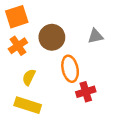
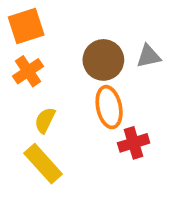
brown circle: (52, 37) -> (103, 60), moved
yellow rectangle: (28, 105) -> (43, 164), turned 30

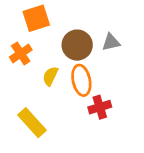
orange square: (26, 26) -> (36, 18), moved
yellow semicircle: (45, 120) -> (50, 76), moved

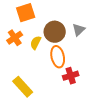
gray triangle: (111, 42) -> (79, 30), turned -32
yellow semicircle: (50, 76) -> (36, 43), moved

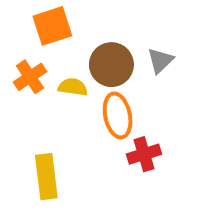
yellow semicircle: (36, 43) -> (73, 87), turned 72
yellow rectangle: (23, 87) -> (46, 177), turned 35

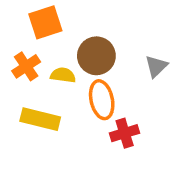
gray triangle: (160, 61) -> (156, 66), moved
yellow rectangle: (46, 177) -> (40, 119), moved, turned -69

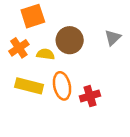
gray triangle: (156, 66) -> (113, 38), moved
orange ellipse: (102, 100) -> (62, 86), moved

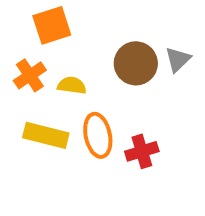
brown circle: (70, 40) -> (136, 63), moved

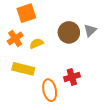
yellow semicircle: (72, 85) -> (36, 44), turned -32
orange ellipse: (98, 135) -> (50, 90), moved

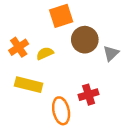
orange square: (26, 13) -> (61, 16), moved
gray triangle: (90, 30) -> (111, 53), moved

